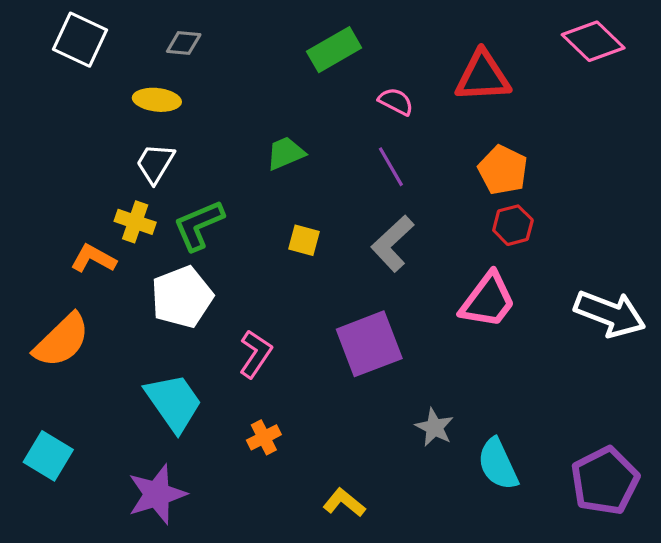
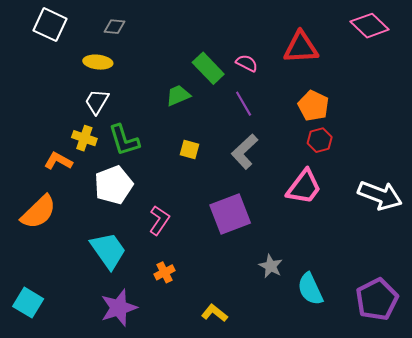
green rectangle: (334, 50) -> (208, 68), moved, turned 76
green L-shape: (199, 225) -> (124, 140), turned -84
cyan square: (48, 456) -> (28, 303), moved
purple star: (157, 494) -> (119, 308), moved

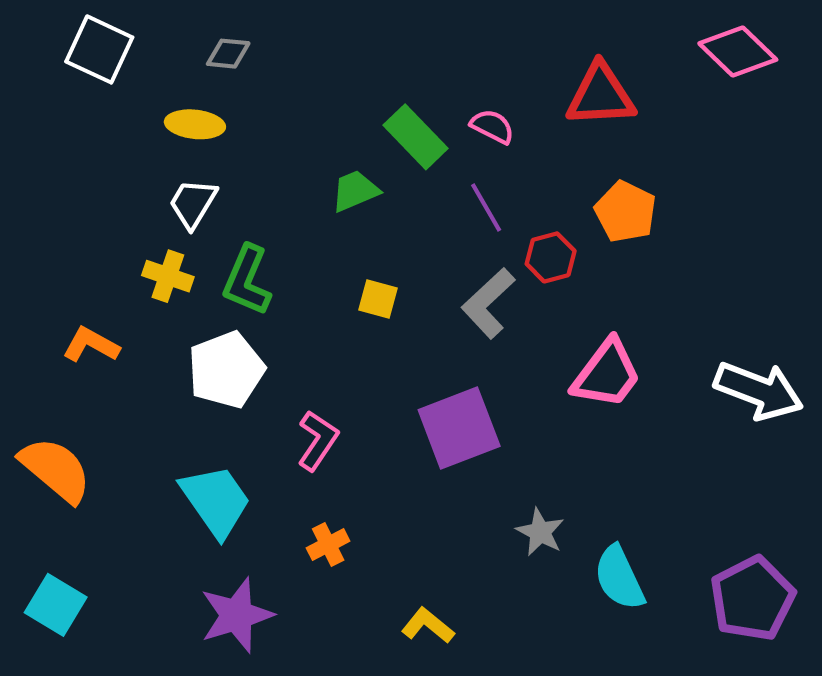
green L-shape: (124, 140) -> (247, 280), turned 40
red hexagon: (320, 140) -> (551, 257), moved
orange L-shape: (58, 161) -> (91, 345), moved
orange semicircle: (39, 212) -> (56, 470), moved, turned -96

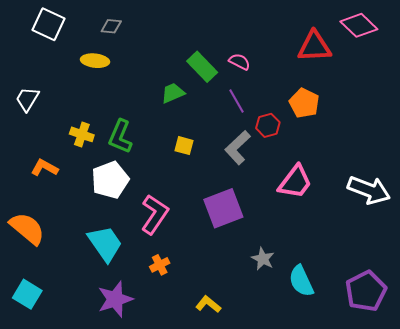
red triangle: (601, 95) -> (314, 46), moved
white trapezoid: (193, 203) -> (27, 99), moved
pink L-shape: (318, 440) -> (155, 214), size x1.4

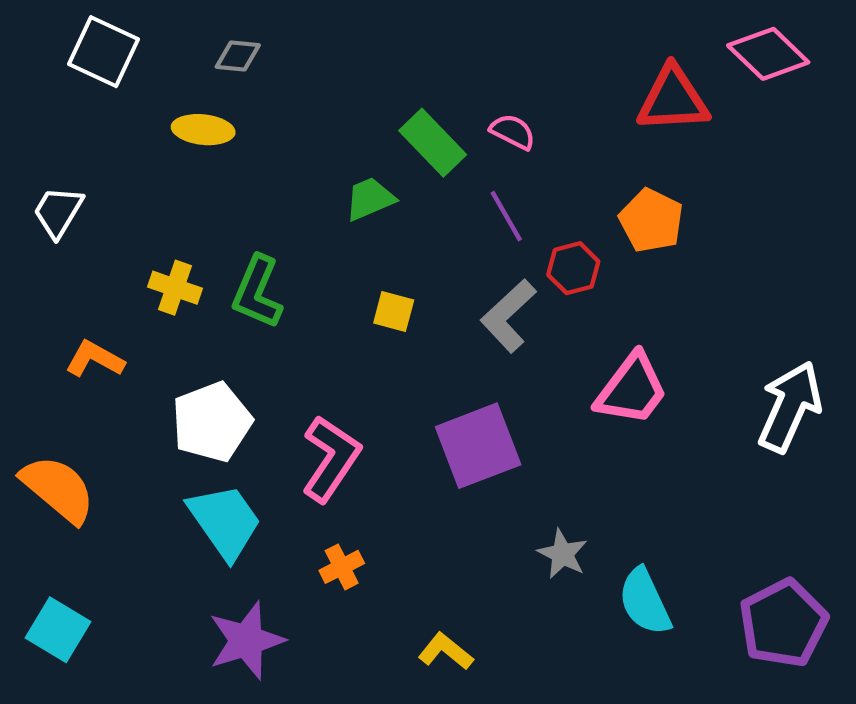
white pentagon: (110, 180) -> (212, 422), moved
white arrow: (369, 190) -> (790, 407), turned -87

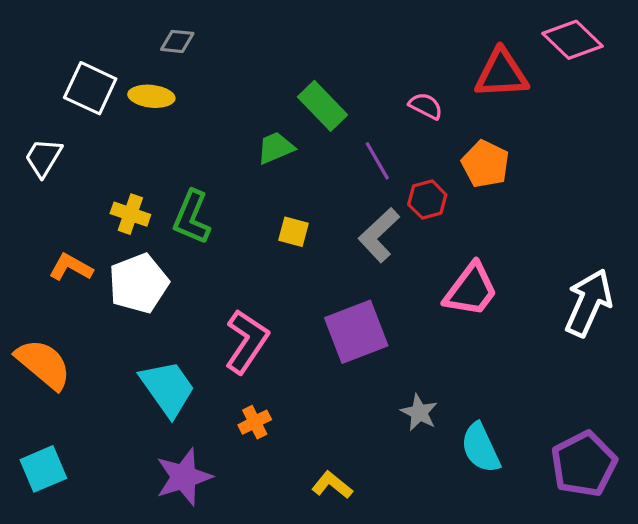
white square: (104, 52) -> (90, 88), moved
pink semicircle: (513, 132) -> (426, 106), moved
white pentagon: (212, 422) -> (139, 283), moved
cyan square: (58, 630) -> (43, 469), turned 36

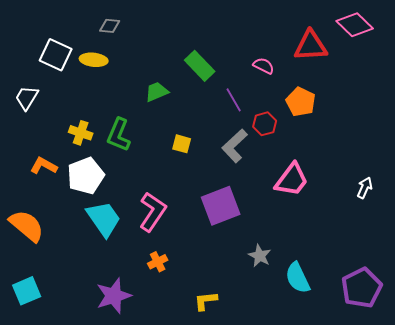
green trapezoid: (276, 148) -> (157, 92), moved
white arrow: (589, 303) -> (365, 188), size x0.5
cyan trapezoid: (168, 388) -> (104, 219), moved
yellow L-shape: (332, 485) -> (206, 301), turned -45

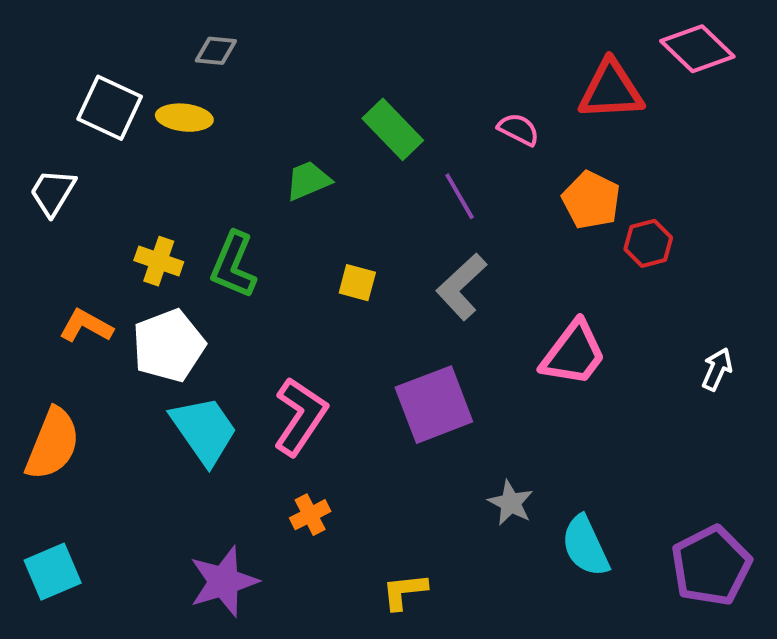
red hexagon: (265, 124) -> (648, 243), moved
orange semicircle: (27, 226) -> (53, 444), turned 72

